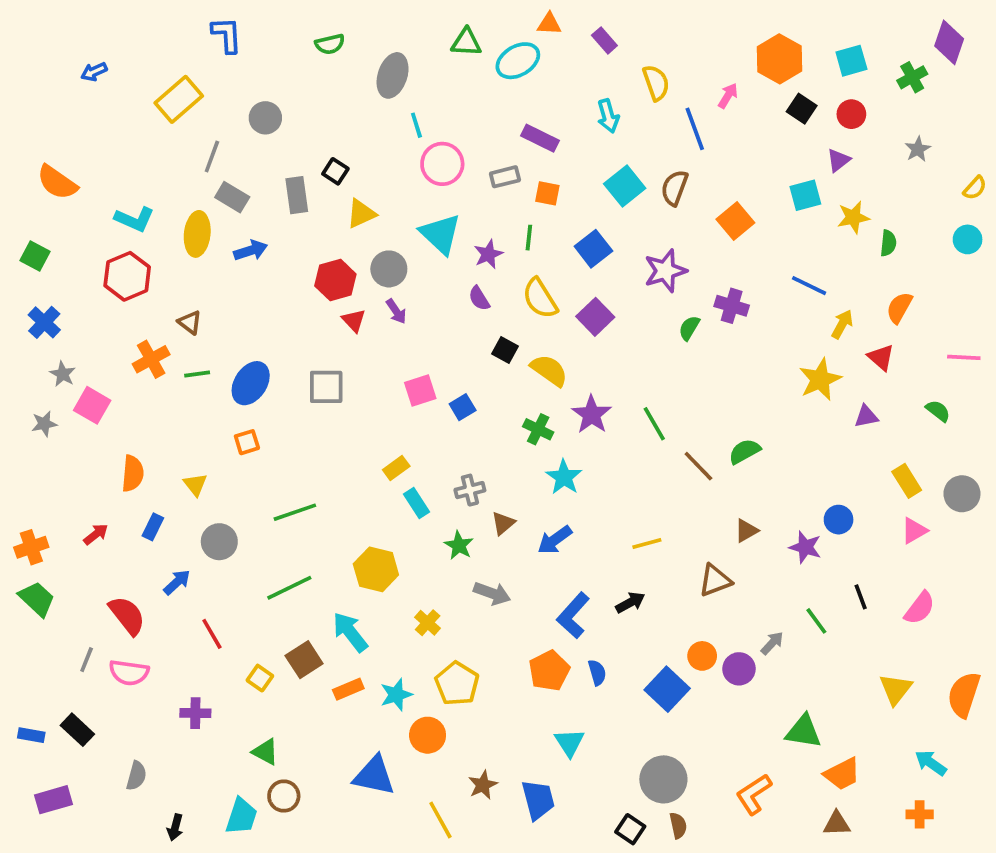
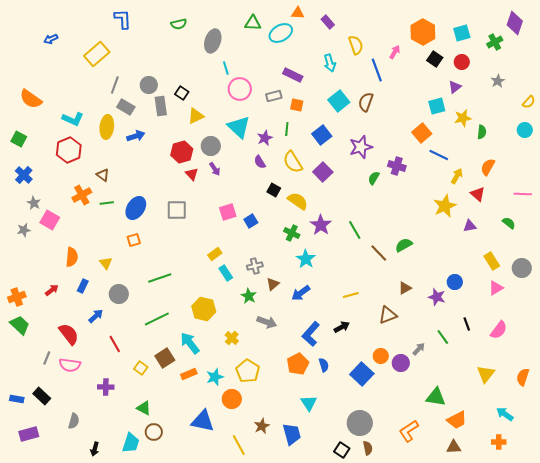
gray circle: (265, 118) -> (149, 85), moved
orange square: (735, 221) -> (422, 133), moved
orange semicircle: (964, 695) -> (523, 377), size x0.7

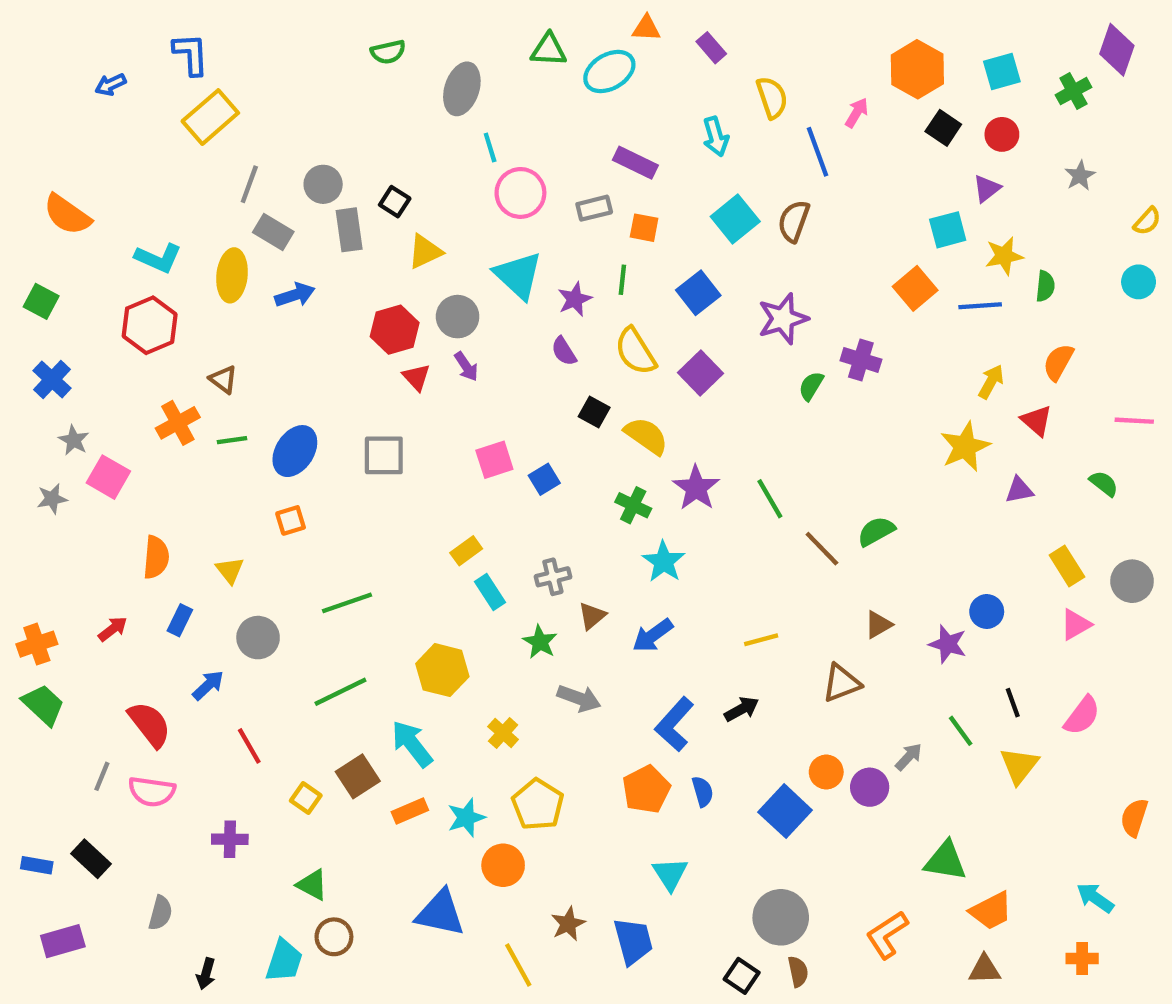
blue L-shape: (123, 19) -> (191, 54), moved
blue line: (439, 155) -> (980, 306), moved, turned -30
yellow triangle: (486, 374) -> (1019, 765), moved

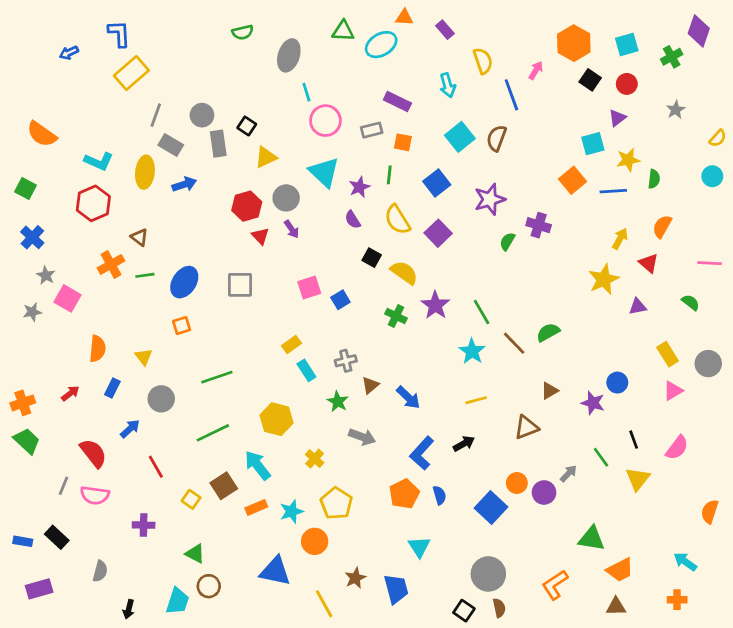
cyan star: (664, 562) -> (472, 351), moved
blue arrow: (653, 635) -> (408, 397), turned -100

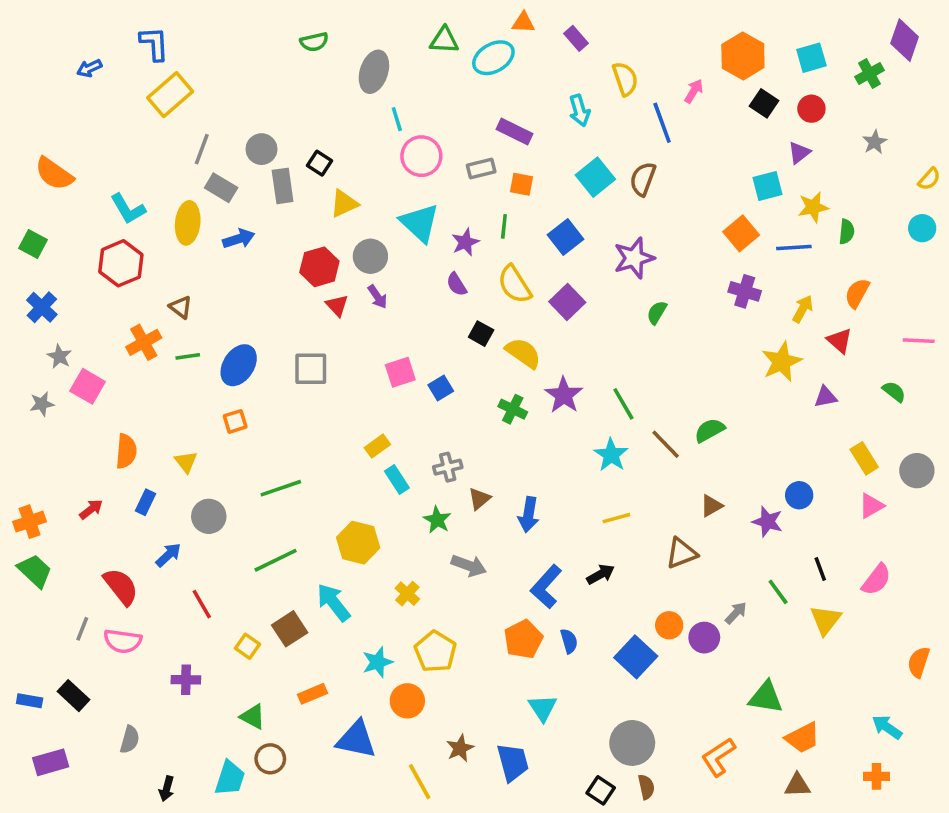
cyan L-shape: (99, 161) -> (128, 209), turned 36
purple cross: (539, 225) -> (745, 291), moved
blue arrow: (408, 397) -> (529, 515), turned 55
orange rectangle: (256, 507) -> (312, 694), moved

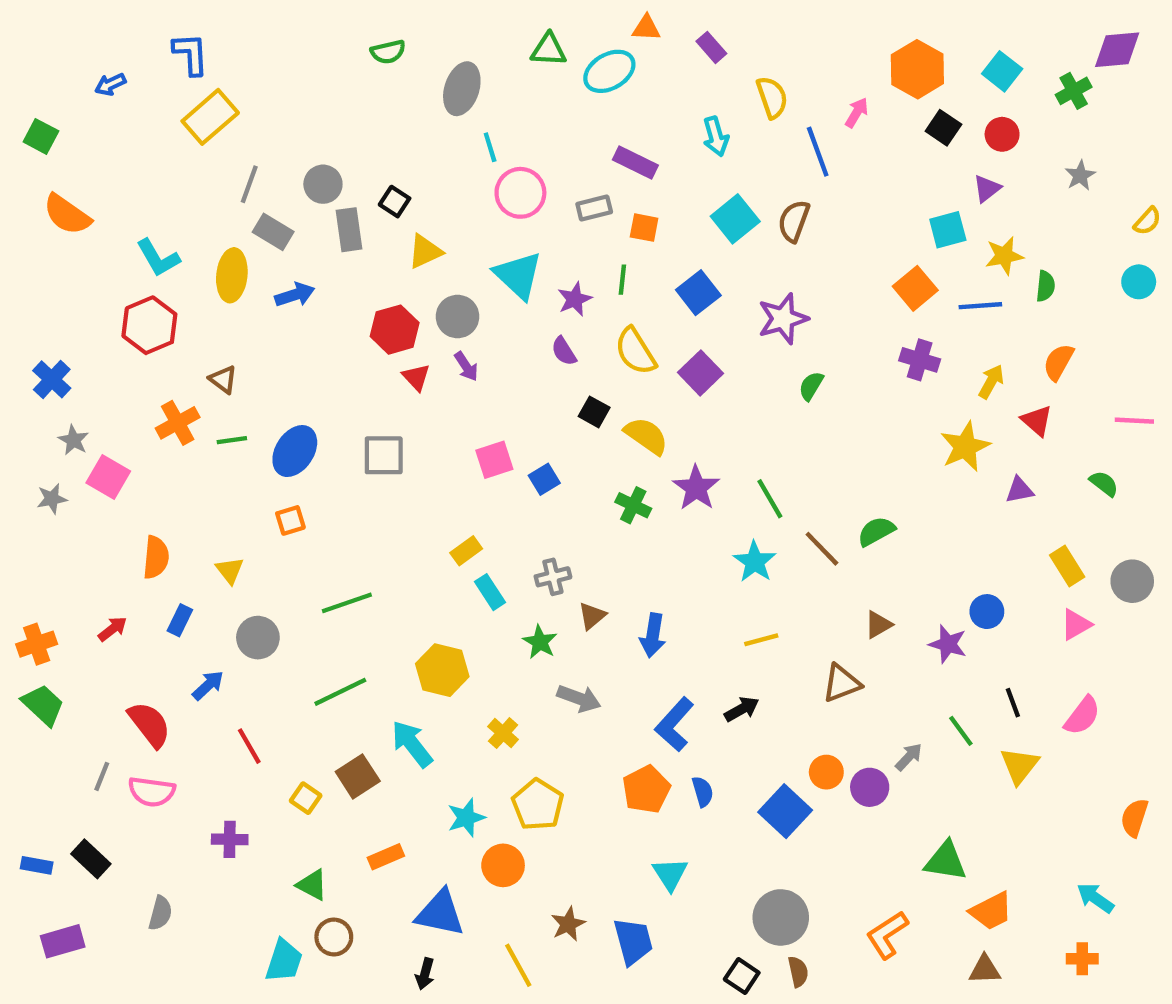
purple diamond: (905, 40) -> (1117, 50), turned 66
cyan square: (811, 58) -> (1002, 71), turned -36
green square: (33, 244) -> (41, 136), moved
black arrow: (167, 789) -> (425, 974), moved

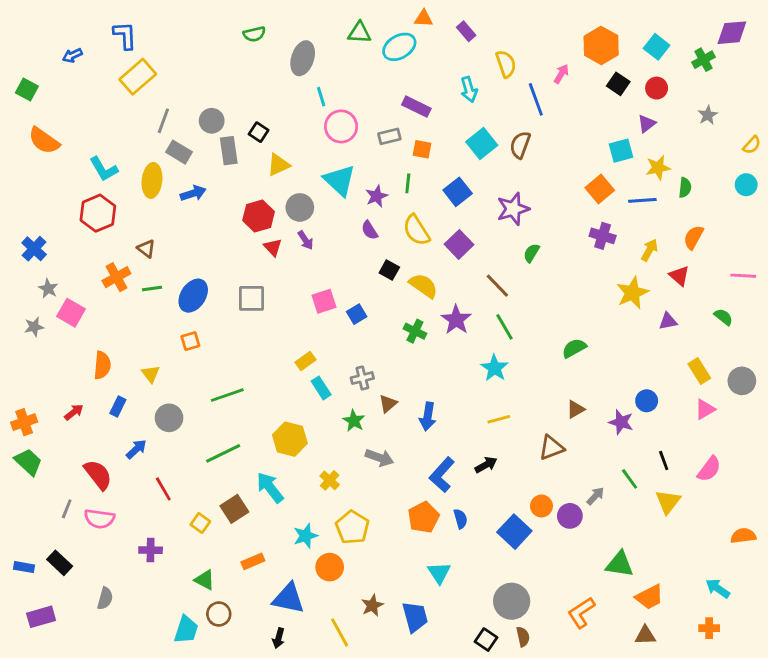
brown line: (822, 549) -> (497, 286), moved
orange semicircle: (1134, 818) -> (743, 536), turned 65

